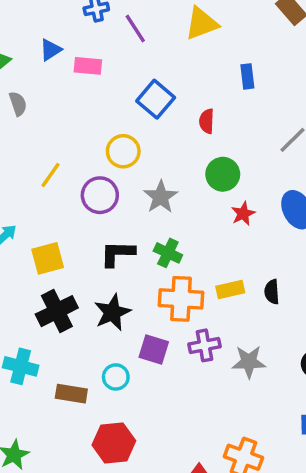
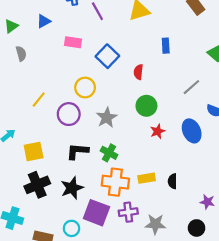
pink rectangle: (88, 66) -> (73, 42), moved
purple square: (154, 350) -> (96, 213), size x1.4

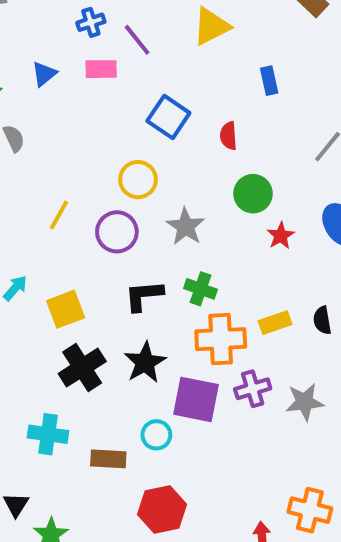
pink rectangle: (73, 42) -> (101, 69), moved

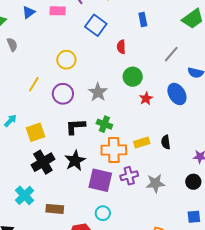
blue square: (168, 117) -> (96, 25), moved
yellow circle: (138, 180) -> (66, 60), moved
cyan cross: (48, 434) -> (25, 195), turned 36
cyan circle: (156, 435) -> (103, 213), moved

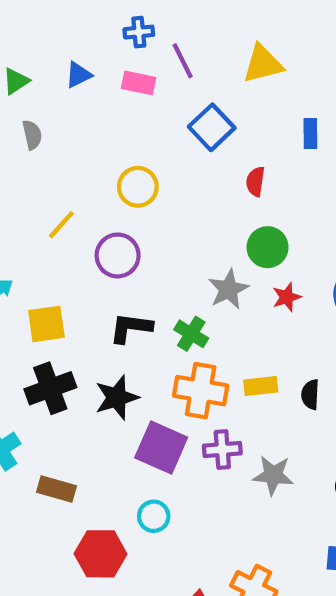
gray star: (98, 92) -> (229, 289), moved

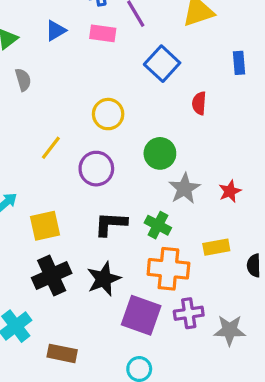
green circle: (268, 247) -> (160, 153), moved
yellow rectangle: (261, 386) -> (216, 247), moved

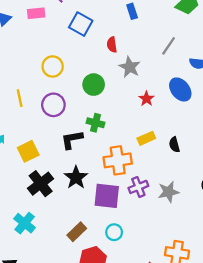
yellow line: (51, 148) -> (20, 98), turned -36
gray star: (184, 188) -> (130, 67), moved
green cross: (158, 225) -> (96, 123), moved
brown rectangle: (62, 353) -> (77, 232), moved, turned -42

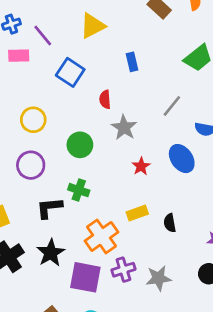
orange cross: (118, 160) -> (101, 236), turned -32

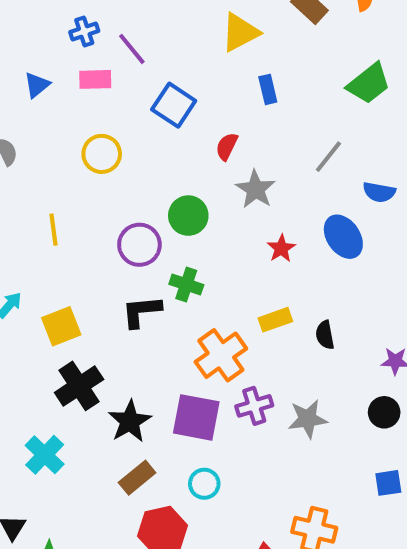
yellow triangle: (93, 26) -> (240, 32), moved
red semicircle: (105, 99) -> (227, 146), turned 30
yellow circle: (33, 120) -> (102, 154), moved
purple circle: (31, 165) -> (139, 245), moved
black star: (51, 253) -> (130, 421), moved

